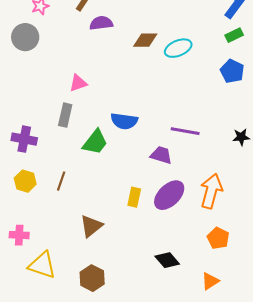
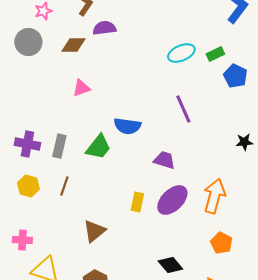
green rectangle: (234, 35) -> (215, 54), moved
brown diamond: (145, 40) -> (73, 45), moved
gray rectangle: (65, 115) -> (59, 146), moved
purple line: (185, 131) -> (183, 109), moved, turned 56

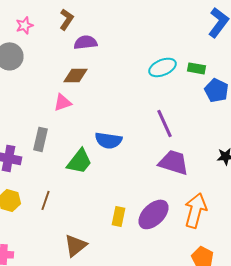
brown diamond: (73, 45) -> (75, 75), moved
green rectangle: (215, 54) -> (196, 68), turned 36
gray rectangle: (59, 146) -> (40, 139), moved
purple trapezoid: (164, 160) -> (173, 162), moved, size x1.4

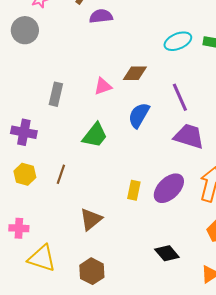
brown diamond: (75, 75) -> (135, 73), moved
pink triangle: (62, 102) -> (103, 86), moved
gray rectangle: (40, 139) -> (56, 94), moved
blue semicircle: (108, 140) -> (139, 115), moved, turned 112

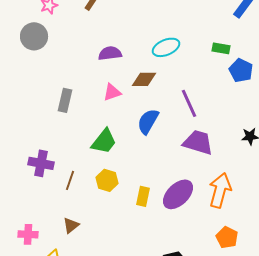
purple semicircle: (101, 16) -> (110, 53), moved
cyan ellipse: (178, 41) -> (166, 47), moved
purple cross: (24, 132) -> (41, 163), moved
yellow hexagon: (25, 174) -> (107, 180), moved
brown triangle: (91, 219) -> (71, 225), moved, size x0.7

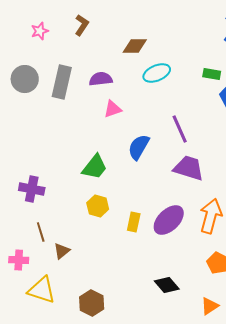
gray circle: (34, 36) -> (25, 79), moved
brown diamond: (144, 79) -> (135, 46), moved
pink triangle: (112, 92) -> (113, 109), moved
gray rectangle: (65, 100) -> (62, 82), moved, size x1.4
brown line: (70, 180) -> (41, 232), moved, turned -36

